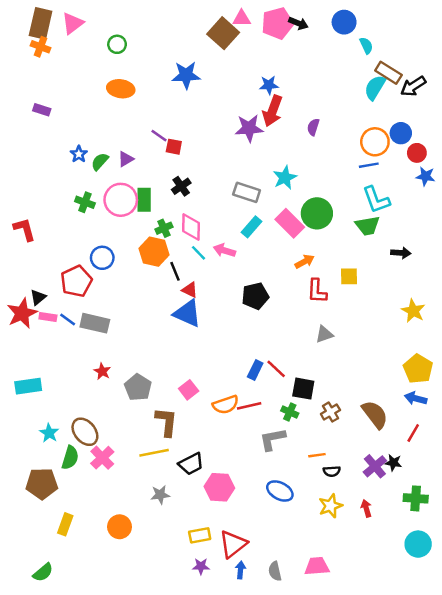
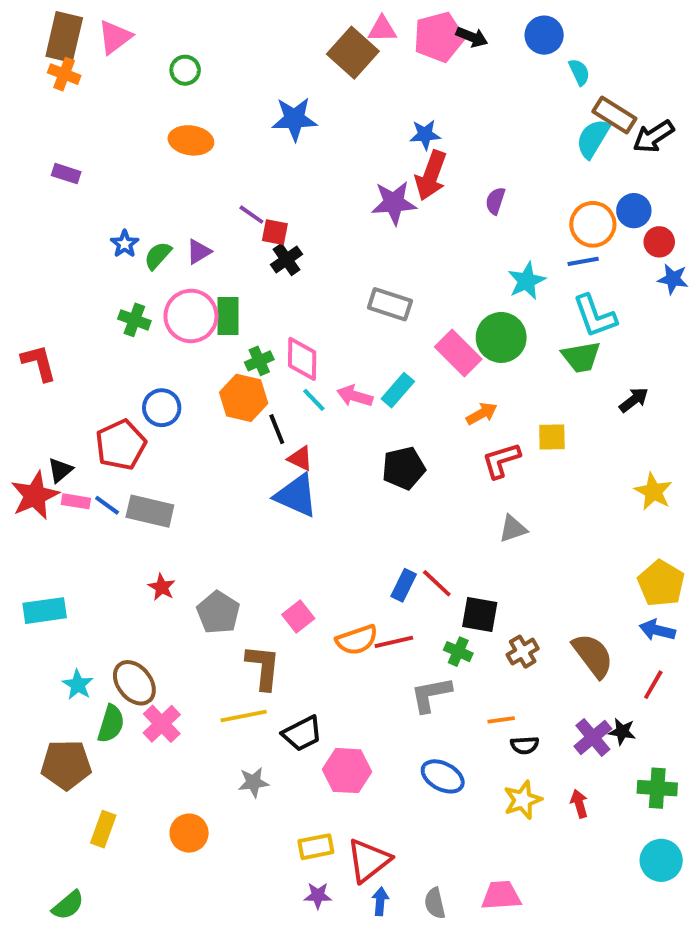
cyan star: (285, 178) -> (527, 281), moved
black cross: (181, 186) -> (287, 259), moved
cyan rectangle: (252, 227) -> (398, 390), moved
black arrow: (401, 253) -> (634, 400), turned -42
red L-shape: (317, 291) -> (501, 460), turned 70

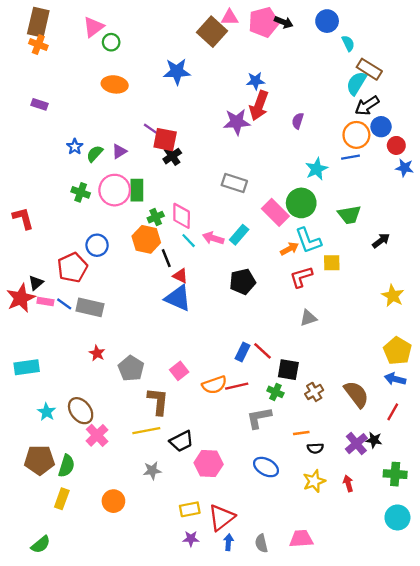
pink triangle: (115, 37) -> (94, 27), moved
black arrow: (653, 137) -> (367, 106), moved
red square: (275, 232) -> (165, 140), size x1.5
cyan L-shape: (595, 316) -> (308, 241), moved
green semicircle: (111, 724) -> (67, 466), moved

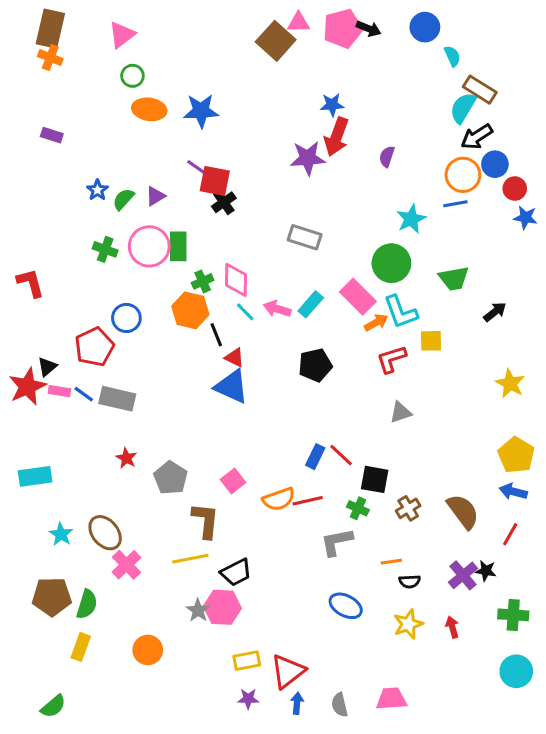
green circle: (111, 42) -> (132, 76), moved
blue star: (177, 72) -> (201, 111), moved
pink rectangle: (275, 212) -> (358, 297), moved
pink hexagon: (209, 464) -> (222, 607), moved
gray star: (152, 471) -> (198, 610), turned -30

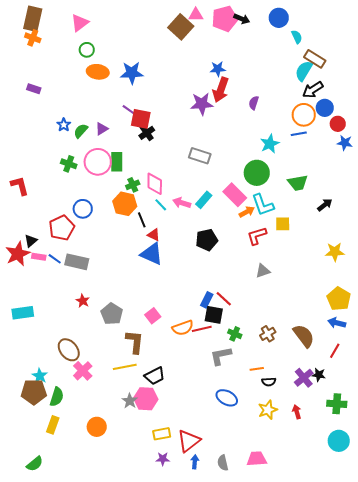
yellow star: (510, 383) -> (335, 252), turned -30
black square: (375, 479) -> (214, 315), moved
cyan star: (61, 534) -> (40, 376), moved

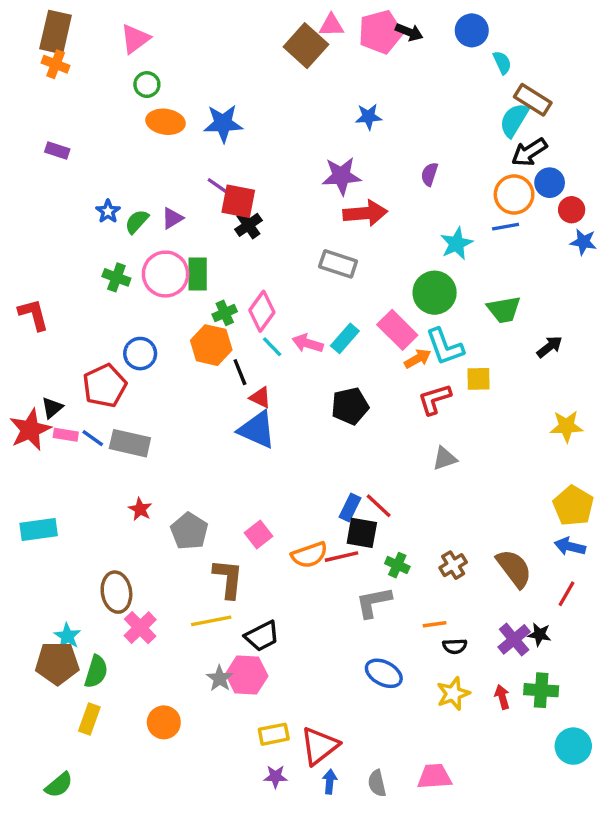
red arrow: (221, 90) -> (365, 213), moved, turned -115
pink diamond: (155, 184) -> (262, 311), turned 35
brown ellipse: (69, 350) -> (116, 592), turned 30
green cross: (337, 404) -> (541, 690), moved

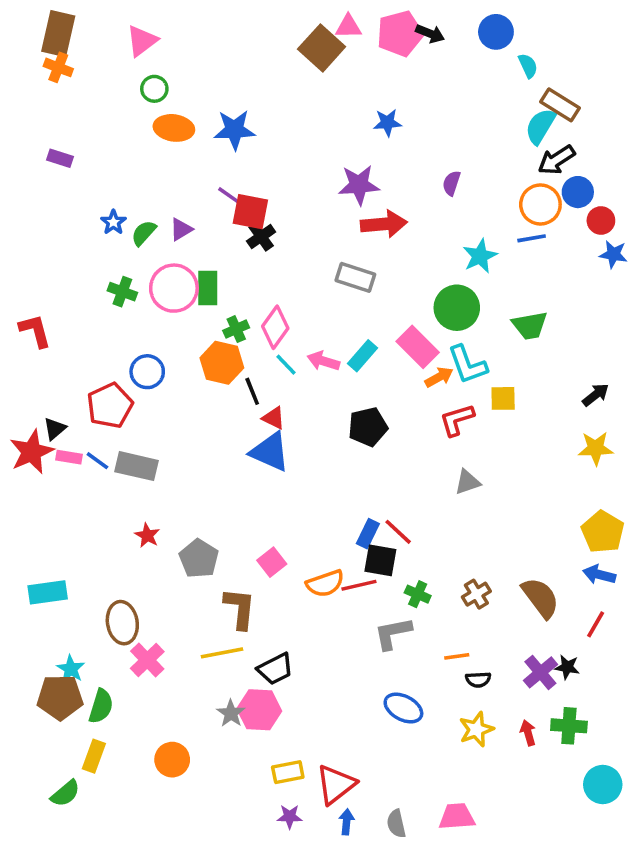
black arrow: (550, 347) -> (596, 395), moved
cyan rectangle: (39, 529) -> (48, 592), moved
green semicircle: (59, 785) -> (65, 793), moved

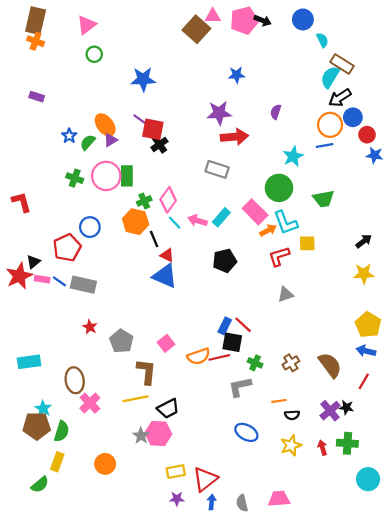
orange ellipse: (174, 128) -> (105, 125), moved, turned 45

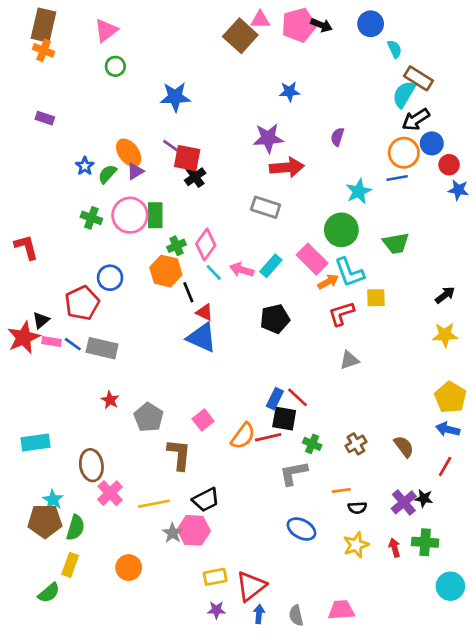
orange semicircle: (199, 356) -> (243, 436), turned -35
brown semicircle: (330, 365) -> (404, 447), size x0.7
yellow line: (136, 399) -> (154, 504), moved

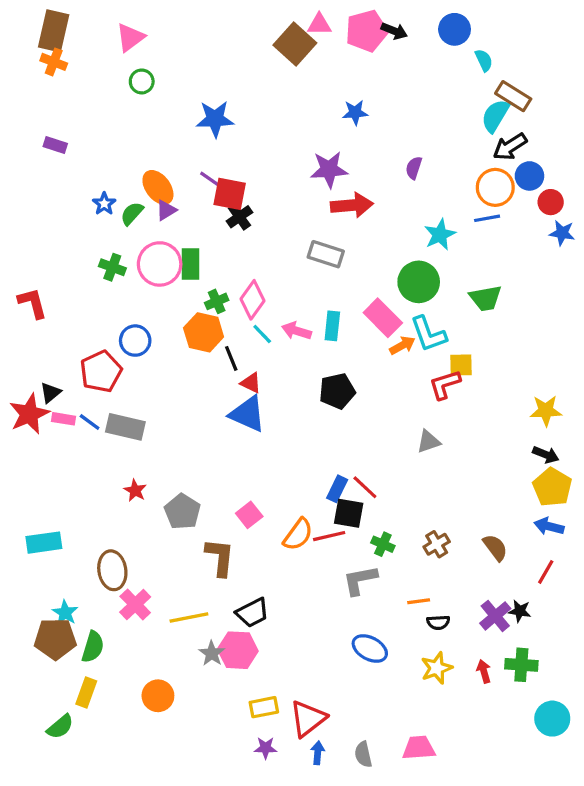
cyan rectangle: (271, 266) -> (332, 326), turned -35
black arrow: (445, 295) -> (546, 455), moved, turned 60
red L-shape: (341, 314) -> (445, 385), moved

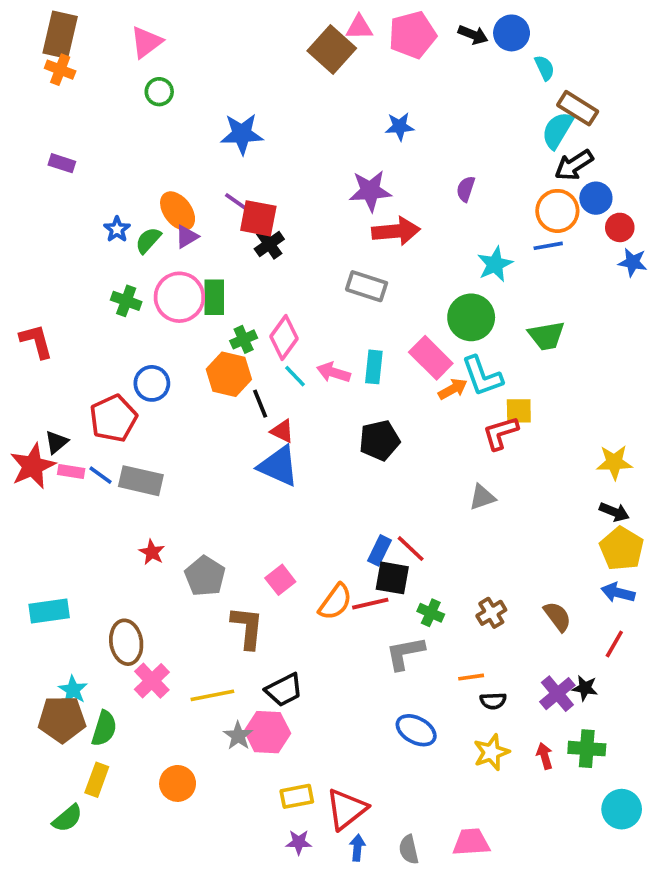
black arrow: (394, 31) -> (473, 35), moved

